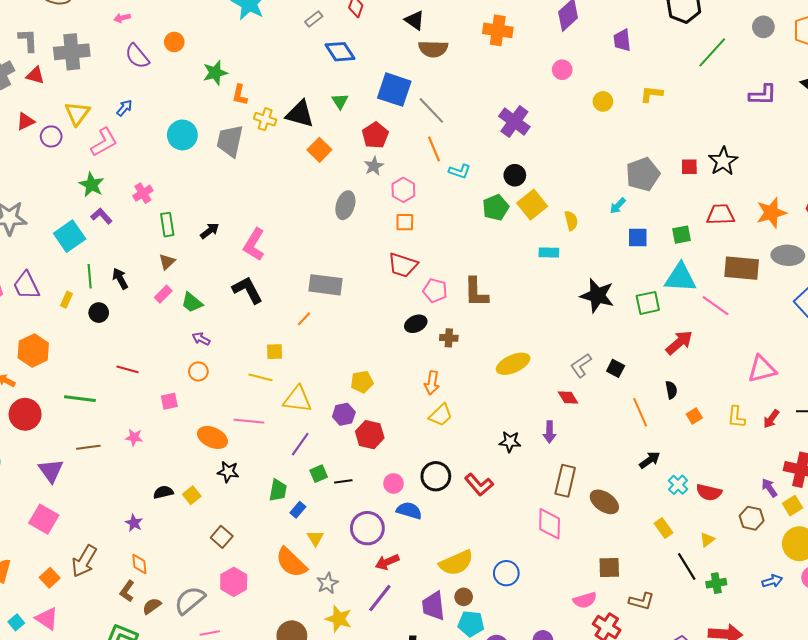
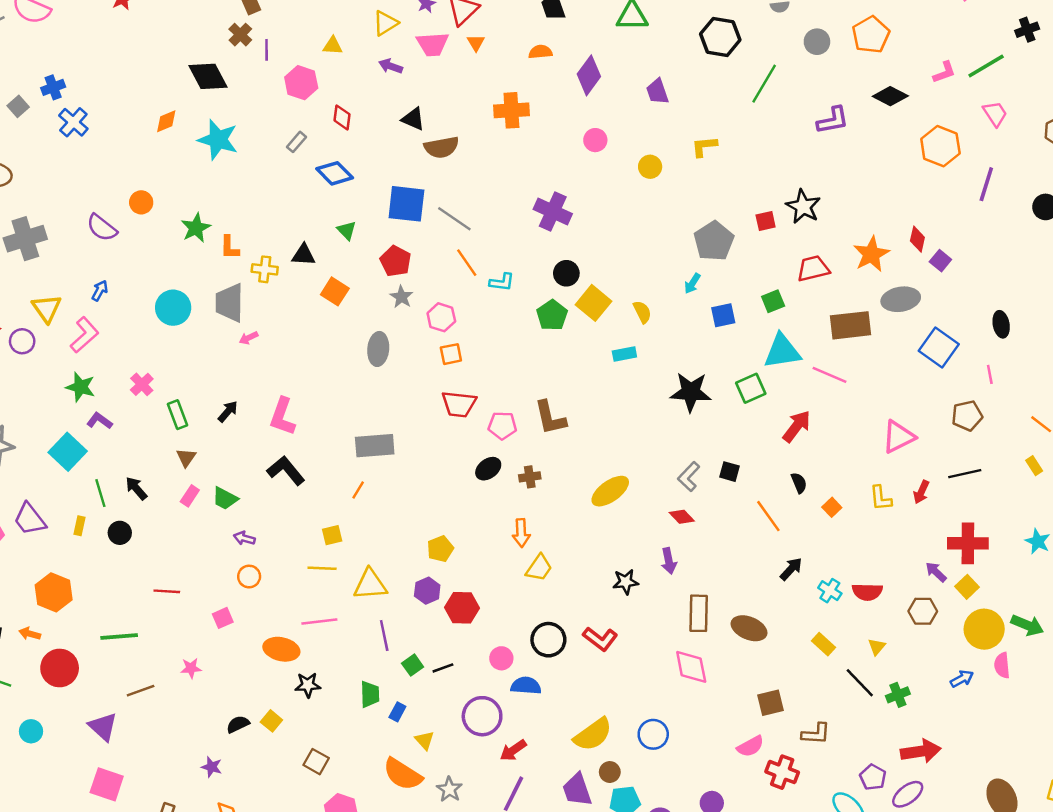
pink arrow: (122, 18) -> (249, 338), moved
black triangle: (300, 114) -> (304, 255), size x0.7
purple line: (300, 444) -> (384, 636), turned -35

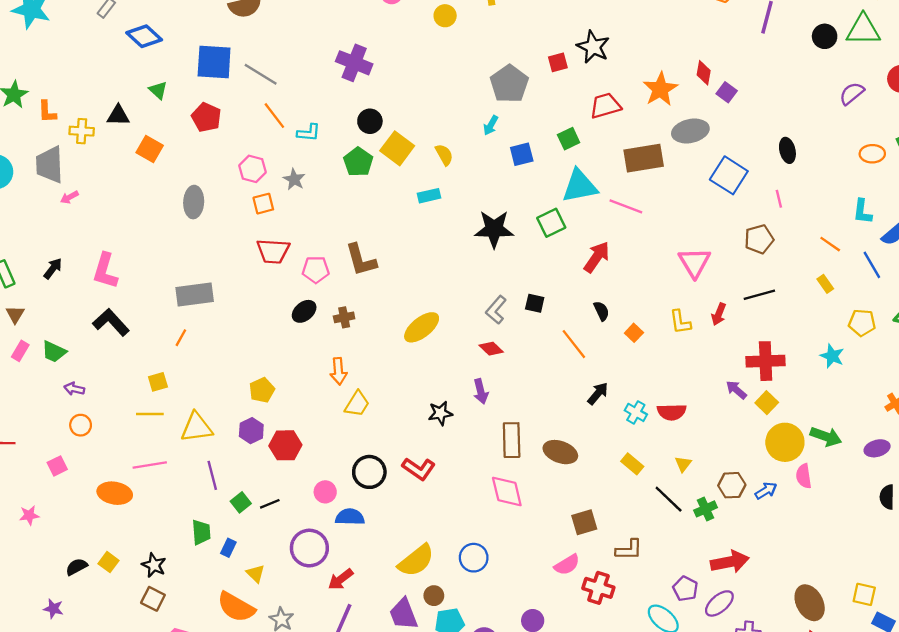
gray star: (401, 297) -> (294, 179), moved
pink triangle: (898, 437) -> (694, 262), turned -32
brown hexagon: (923, 611) -> (732, 485), moved
black star: (308, 685) -> (154, 565), moved, turned 30

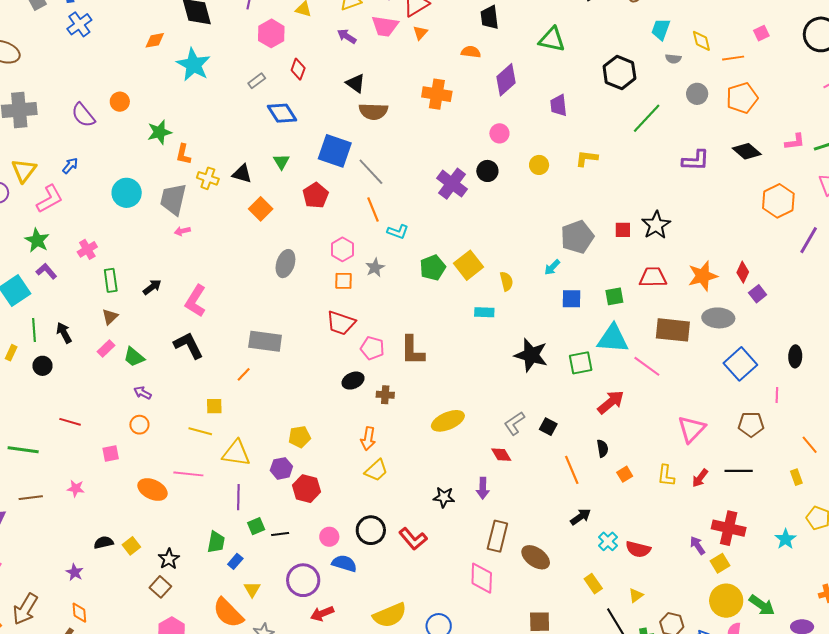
black circle: (370, 121) -> (487, 171), moved

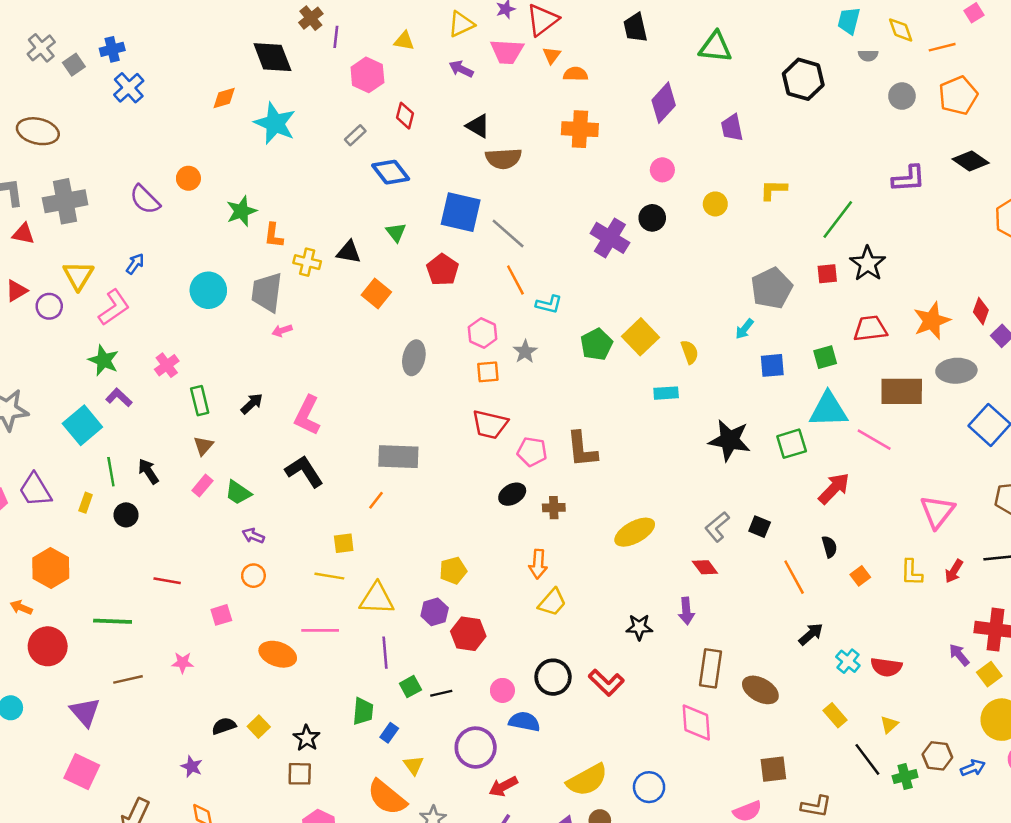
orange semicircle: (471, 52) -> (576, 74), moved
green line: (647, 118) -> (838, 220), moved
brown square: (160, 587) -> (300, 774), turned -35

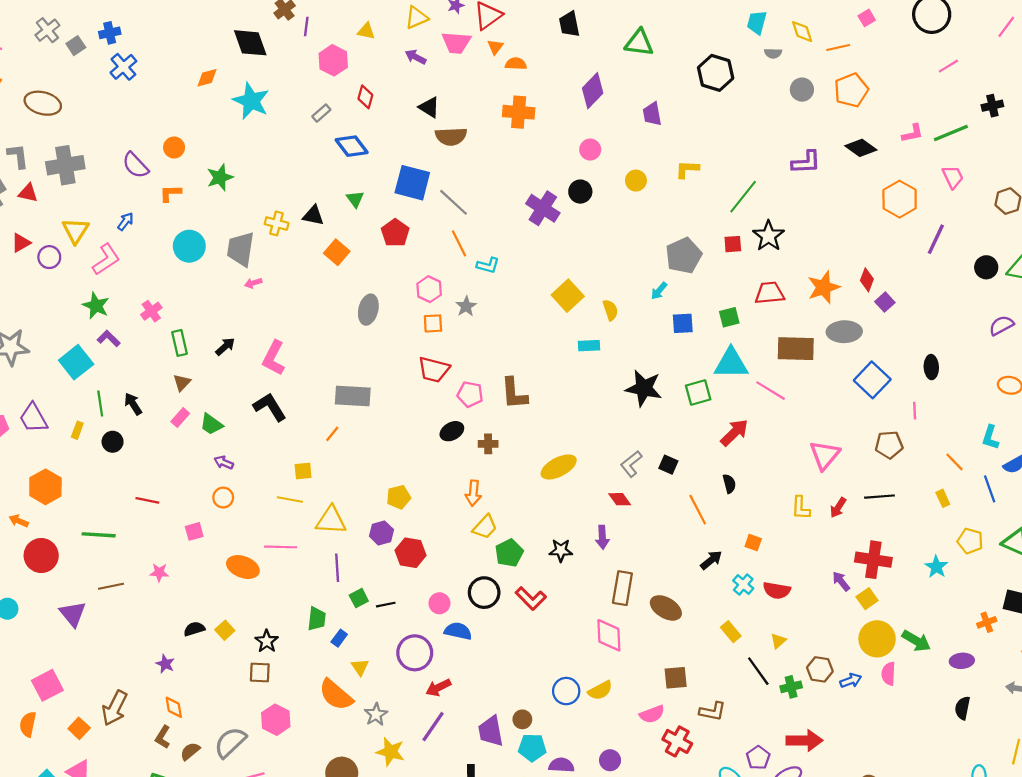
orange L-shape: (274, 235) -> (170, 193), moved, turned 80
green pentagon: (597, 344) -> (509, 553), moved
orange square: (860, 576) -> (753, 543), moved, turned -35
pink square: (82, 772) -> (47, 685), moved, turned 36
yellow semicircle: (587, 780) -> (600, 690), moved, size x0.7

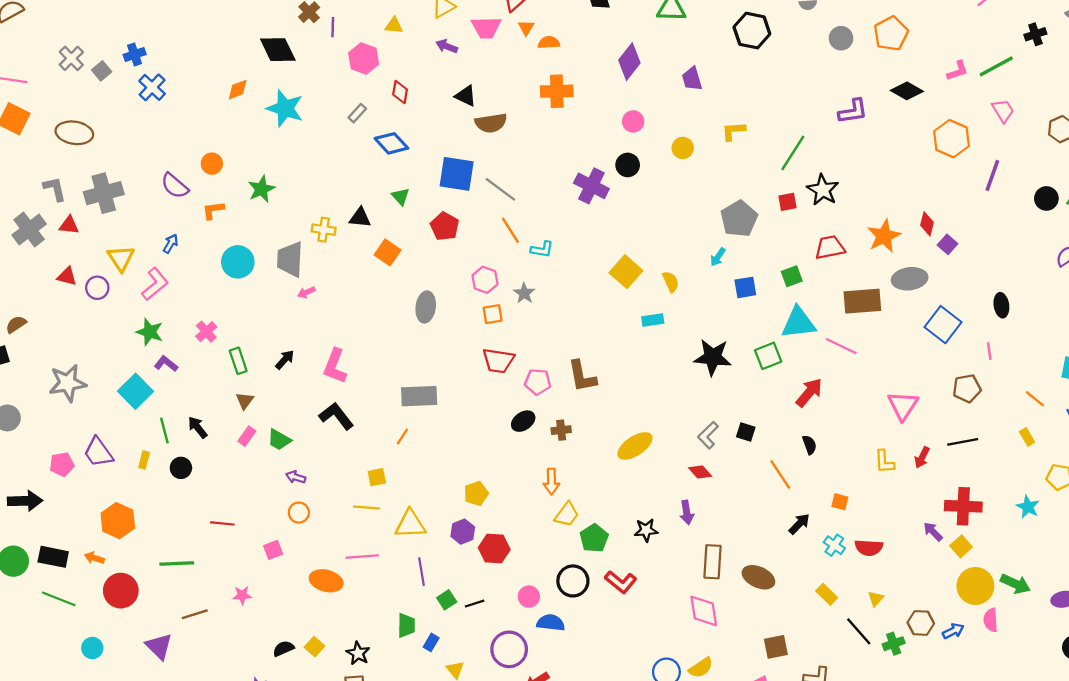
red triangle: (21, 243) -> (67, 276), turned 50

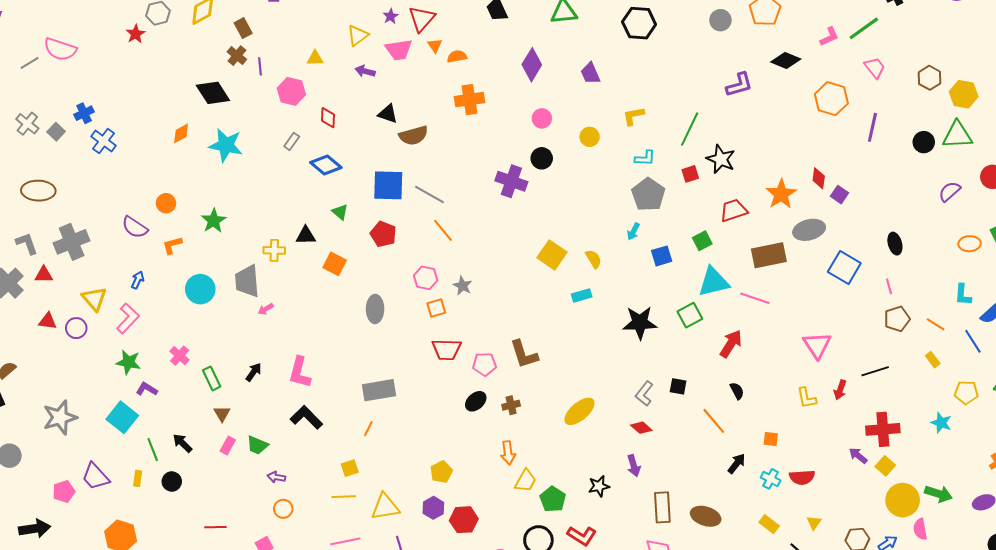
cyan L-shape: (542, 249) -> (645, 158), moved
brown pentagon: (967, 388) -> (897, 319), moved

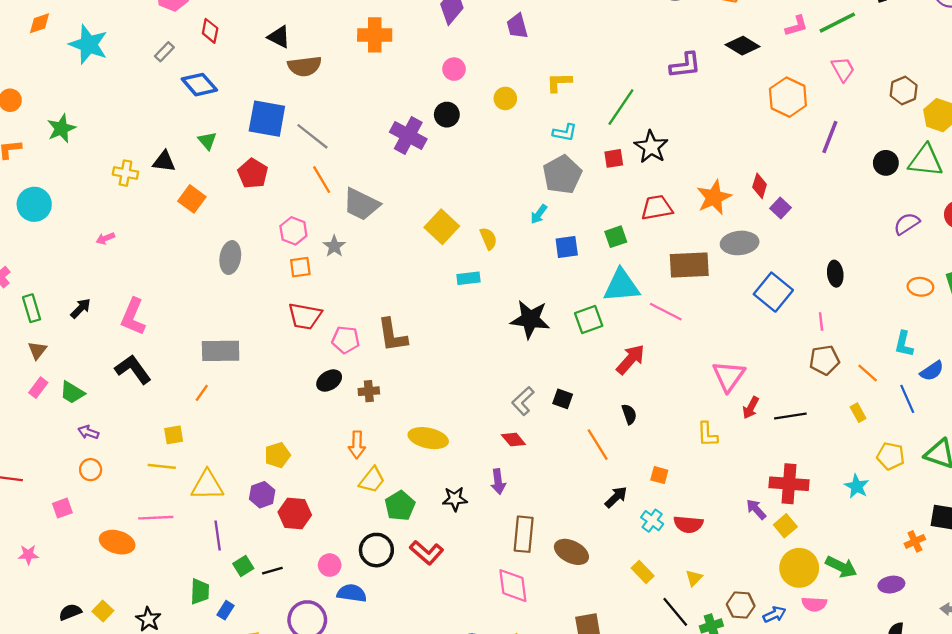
gray trapezoid: (247, 281) -> (361, 204), moved, turned -68
red arrow: (840, 390) -> (751, 408), moved
yellow ellipse: (580, 411) -> (428, 438), moved, turned 44
pink semicircle: (920, 529) -> (814, 604), turned -85

